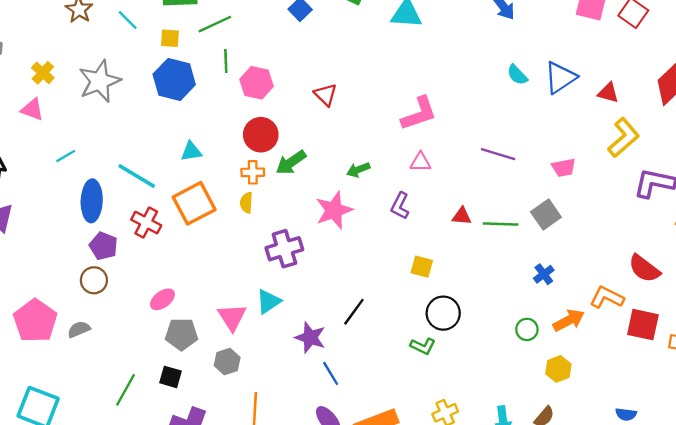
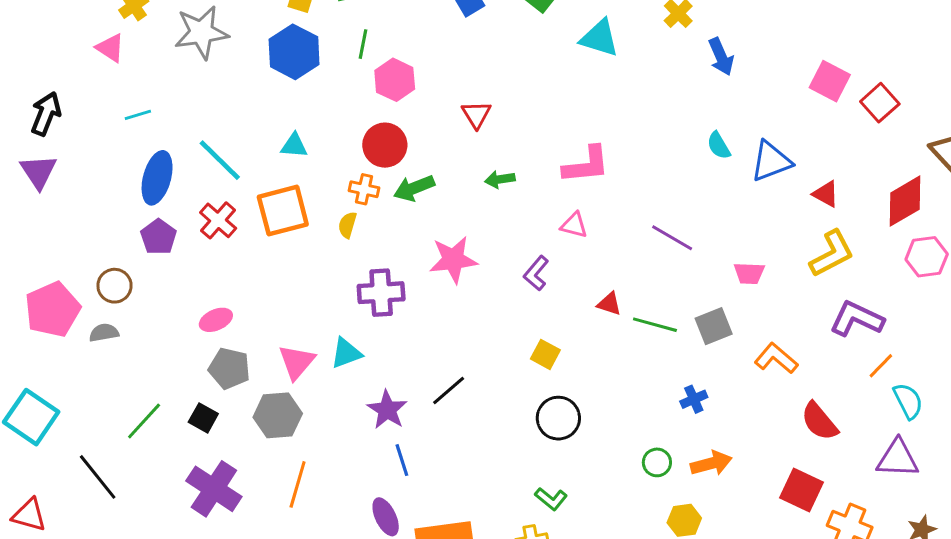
green arrow: (358, 170) -> (500, 179), moved
brown circle: (94, 280) -> (115, 286), moved
orange L-shape: (607, 297) -> (776, 358), moved
green L-shape: (423, 346) -> (551, 499), moved
gray hexagon: (227, 362) -> (278, 415), size x1.4

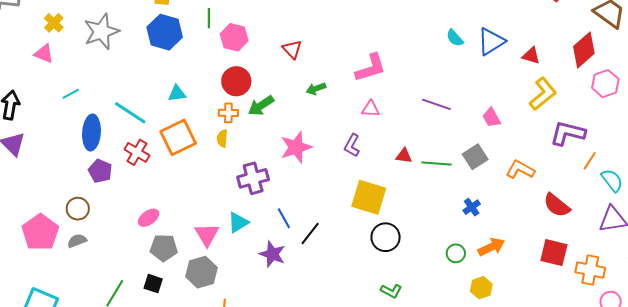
pink trapezoid: (749, 273) -> (491, 118), turned 70
yellow square: (545, 354) -> (369, 197), size x1.8
blue line: (402, 460) -> (284, 218), moved

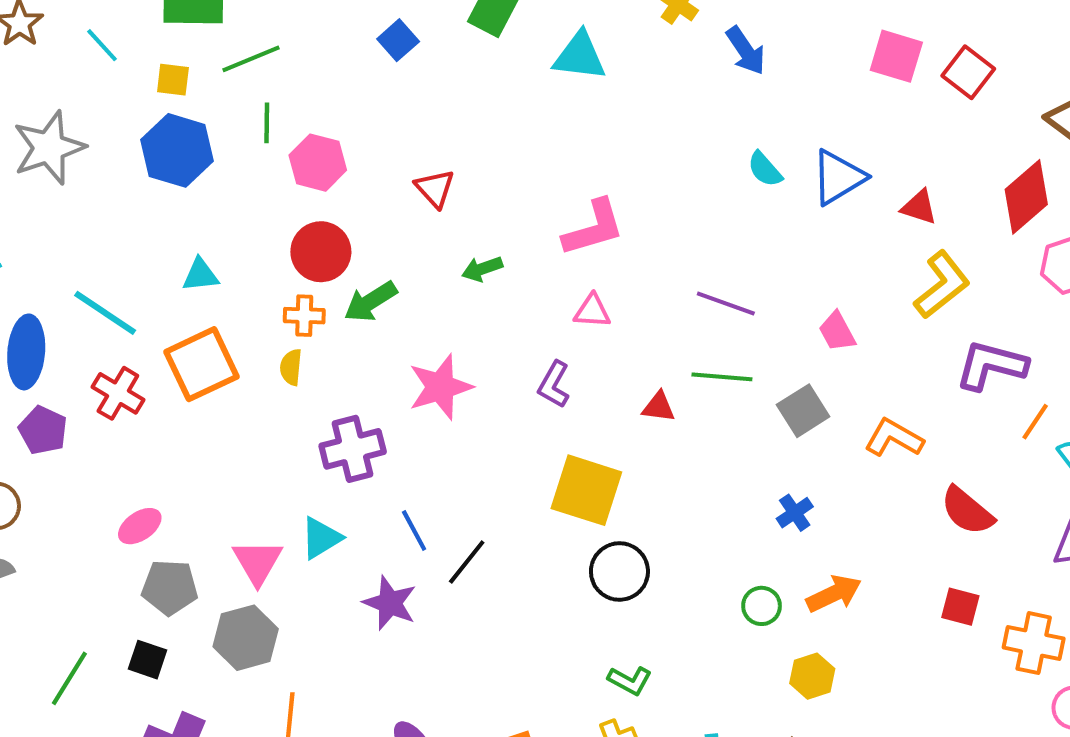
green line: (436, 163) -> (722, 377), moved
red square: (554, 253) -> (960, 607), size x0.7

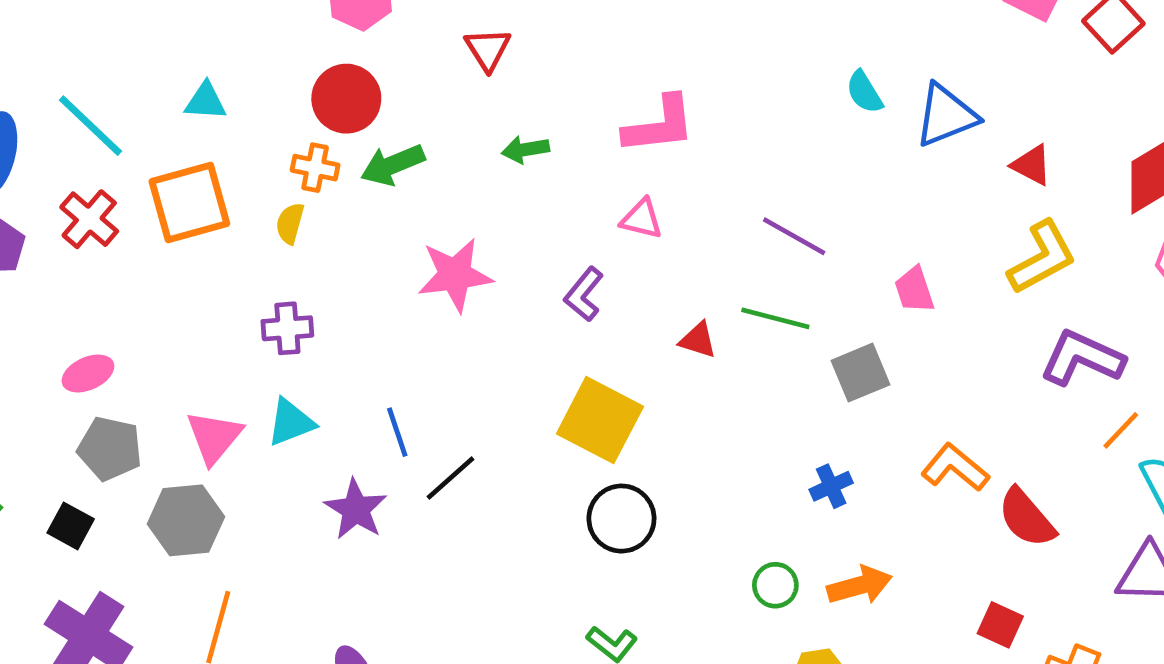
orange L-shape: (894, 438) -> (955, 468), moved
purple cross: (353, 449) -> (287, 328), moved, size x0.7

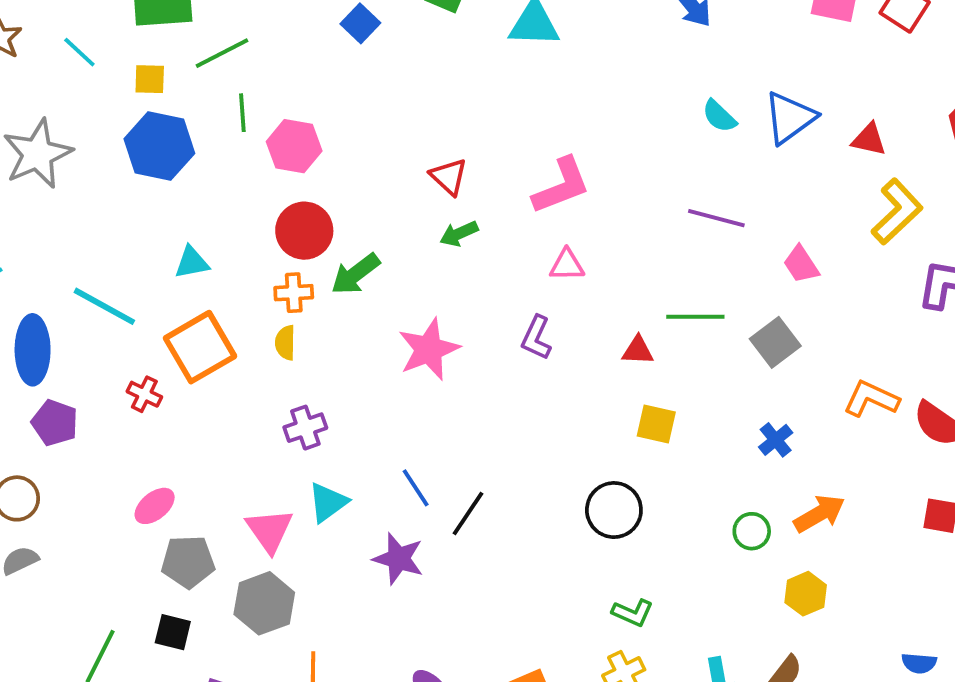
red triangle: (488, 49) -> (449, 177), moved
red cross: (89, 219) -> (144, 394), moved, size x0.7
purple line: (794, 236) -> (716, 218), moved
yellow square: (600, 420) -> (656, 424), moved, size x0.6

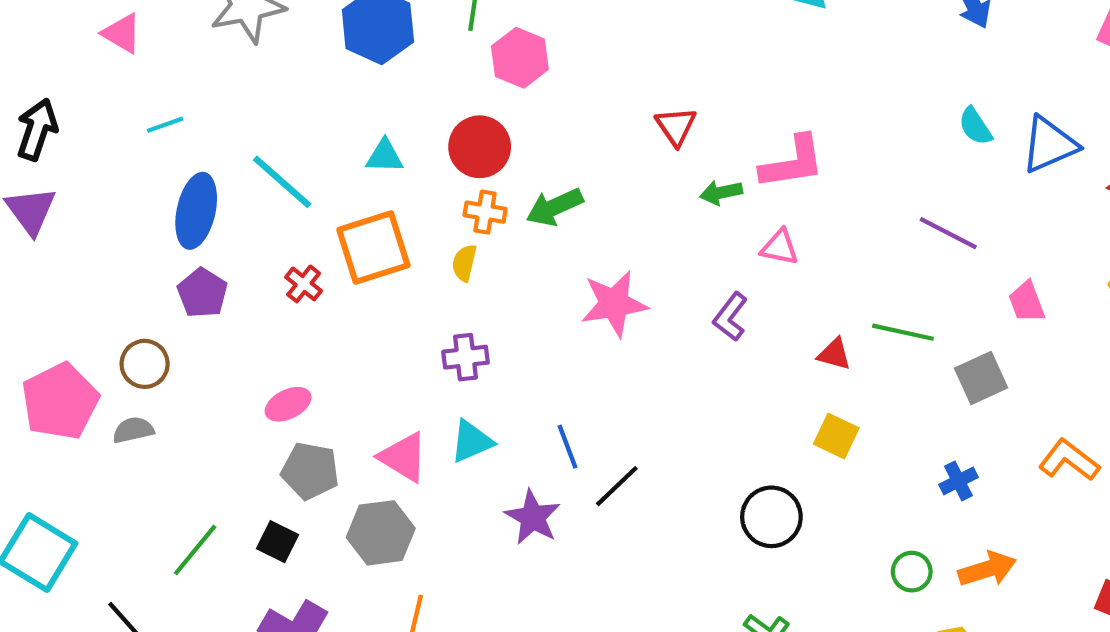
red circle: (304, 231) -> (480, 147), moved
green arrow: (459, 234) -> (721, 193), moved
pink triangle: (269, 530) -> (403, 457), turned -36

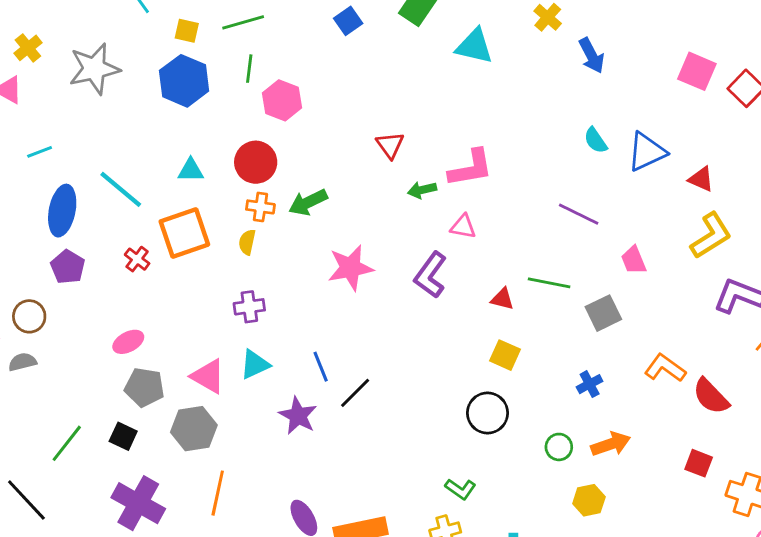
purple L-shape: (730, 317) -> (430, 275), size x1.4
black circle: (771, 517) -> (488, 413), moved

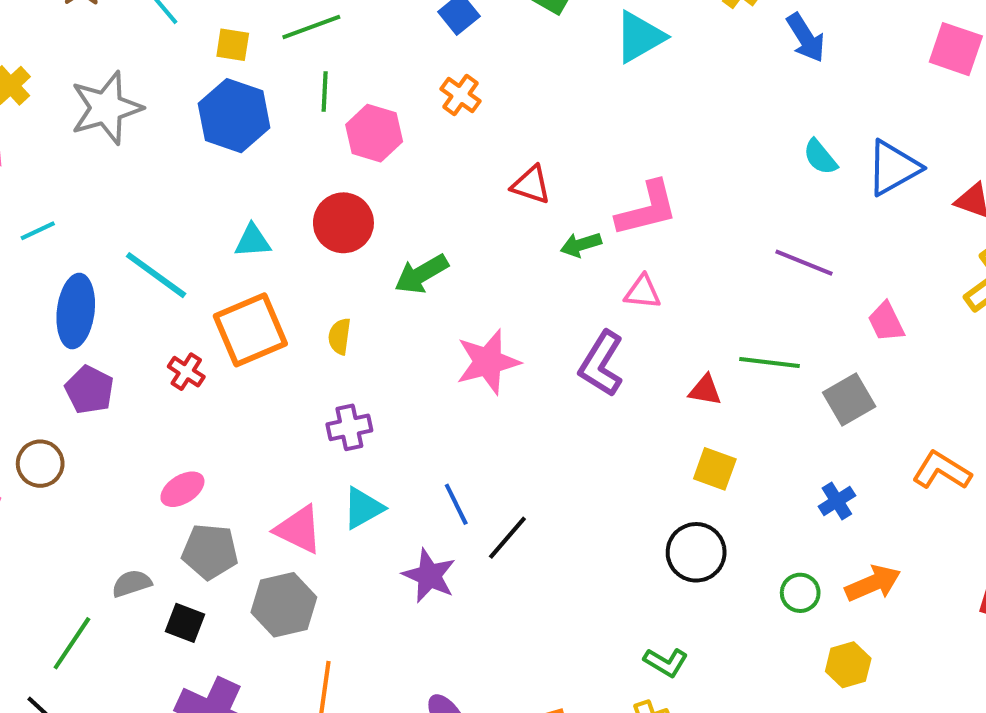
cyan triangle: (474, 46) -> (640, 37), turned -39
red triangle: (390, 145) -> (531, 185), turned -32
orange cross: (260, 207) -> (460, 95), moved, turned 32
gray semicircle: (22, 362) -> (132, 583), moved
green line: (67, 443) -> (72, 643), moved

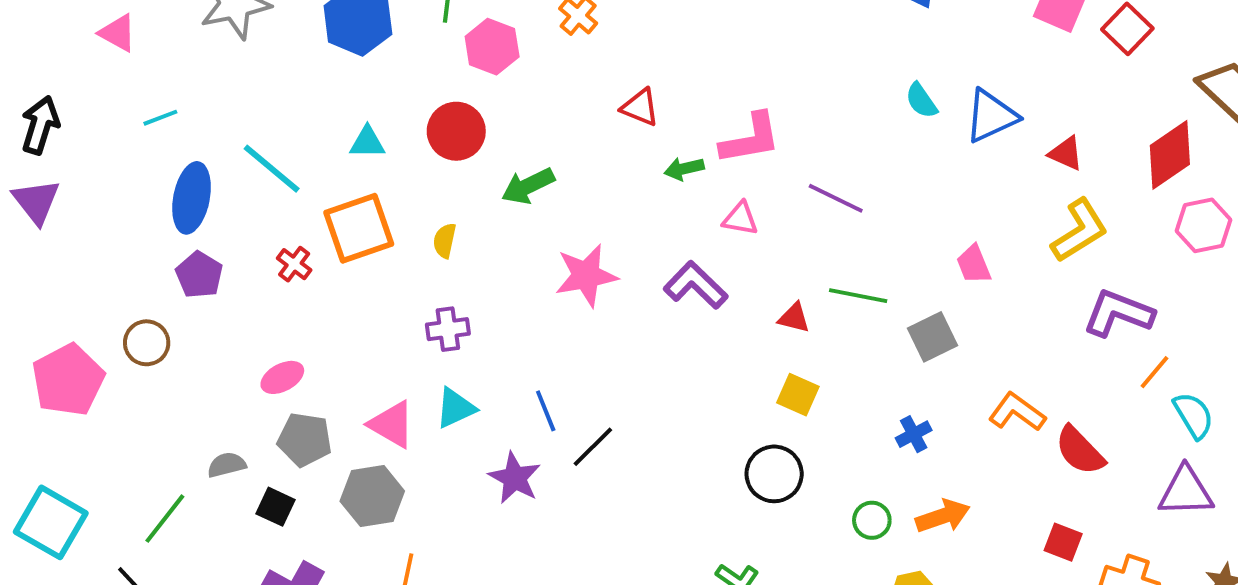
purple line: (804, 263) -> (836, 198), moved
purple L-shape: (601, 364) -> (696, 285), turned 98

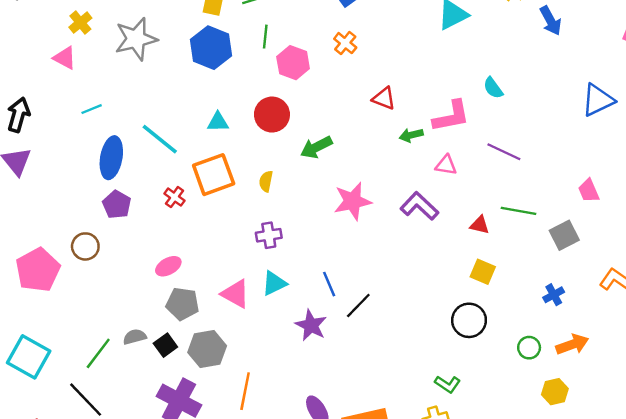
cyan semicircle: (921, 101) -> (493, 88), moved
gray semicircle: (227, 465) -> (135, 337), moved
gray hexagon: (372, 496) -> (207, 349), moved
black square: (276, 507) -> (165, 345), turned 30

